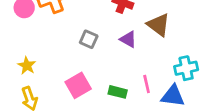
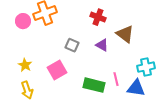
pink square: (78, 85) -> (57, 70), moved
green rectangle: (118, 92) -> (94, 85), size x1.5

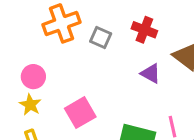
pink circle: (23, 21) -> (33, 77), moved
gray square: (72, 45) -> (101, 38), moved

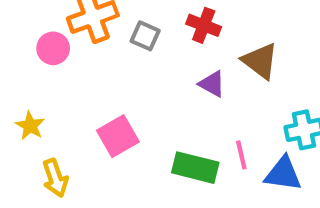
pink circle: (33, 77) -> (53, 48), moved
yellow star: (30, 105) -> (30, 126), moved

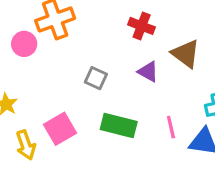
gray square: (145, 36) -> (96, 78), moved
pink square: (118, 136) -> (60, 129), moved
green rectangle: (195, 168) -> (119, 125), moved

